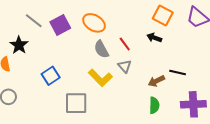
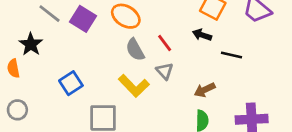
purple square: (60, 25) -> (83, 19), turned -30
black line: (178, 73) -> (231, 55), moved

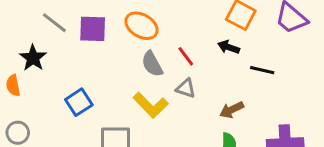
purple square: (83, 19) -> (93, 29), turned -30
gray triangle: (165, 71) -> (186, 88), turned -30

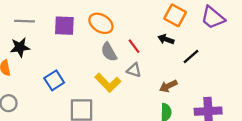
gray line: (54, 23) -> (24, 21), moved, turned -36
black star: (33, 58) -> (20, 47), turned 30
black line: (262, 70) -> (191, 56), turned -54

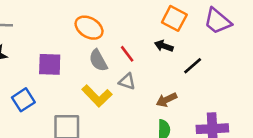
purple square: (64, 26) -> (50, 64), moved
blue square: (54, 80) -> (23, 100), moved

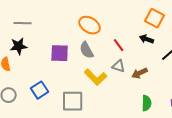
gray semicircle: (98, 60) -> (87, 50), moved
blue square: (23, 100) -> (40, 90), moved
brown arrow: (166, 100) -> (140, 73), moved

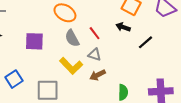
gray semicircle: (87, 50) -> (72, 38), moved
brown arrow: (140, 73) -> (98, 75), moved

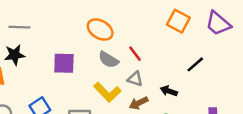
black arrow: (123, 27) -> (169, 91), moved
gray semicircle: (72, 38) -> (109, 60), turned -30

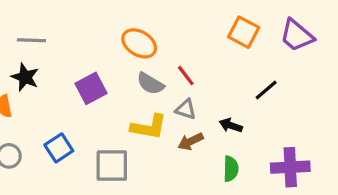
black star: (15, 55) -> (25, 77), turned 30
purple square: (64, 63) -> (91, 88), turned -30
yellow L-shape: (107, 92) -> (149, 127), turned -36

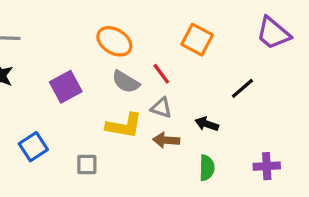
orange square: (244, 32) -> (197, 40), moved
brown arrow: (191, 141) -> (166, 140), turned 30
gray square: (112, 166) -> (87, 165), size x0.6
purple cross: (290, 167) -> (267, 166), size x0.7

